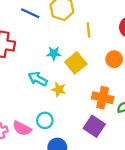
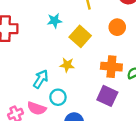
cyan star: (54, 53) -> (55, 21), moved
cyan arrow: (38, 79) -> (41, 79), moved, turned 102

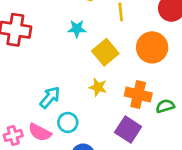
orange circle: (117, 27) -> (152, 47), size x1.5
yellow star: (67, 65) -> (98, 87), moved

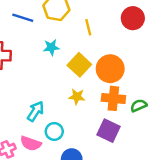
orange circle: (152, 47) -> (110, 69), moved

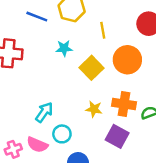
orange circle: (110, 69) -> (127, 60), moved
yellow star: (77, 97) -> (94, 109), moved

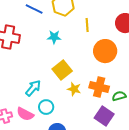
yellow square: (91, 68) -> (62, 70), moved
purple square: (117, 136) -> (104, 116), moved

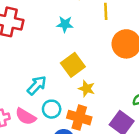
orange cross: (99, 87) -> (79, 118), moved

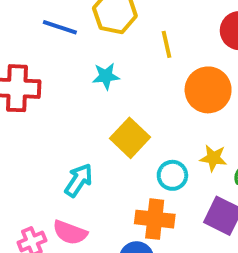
yellow star: (87, 89) -> (213, 158), moved
cyan circle: (52, 109) -> (172, 175), moved

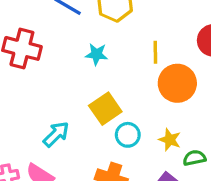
yellow line: (167, 44) -> (155, 52), moved
cyan circle: (172, 175) -> (128, 135), moved

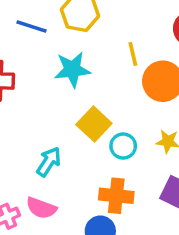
cyan star: (96, 54) -> (72, 70), size x1.5

